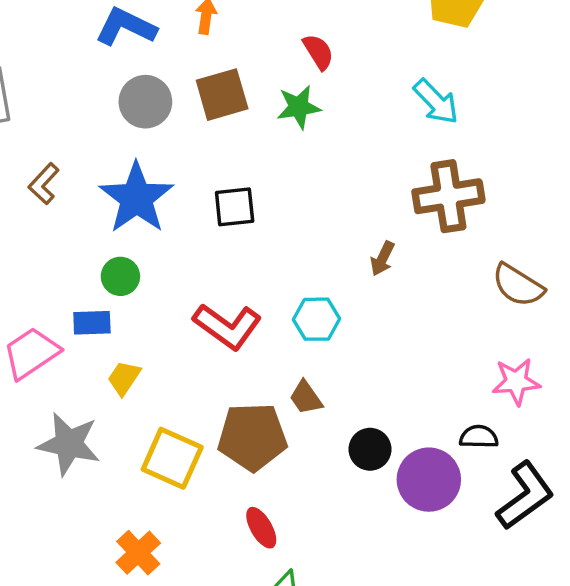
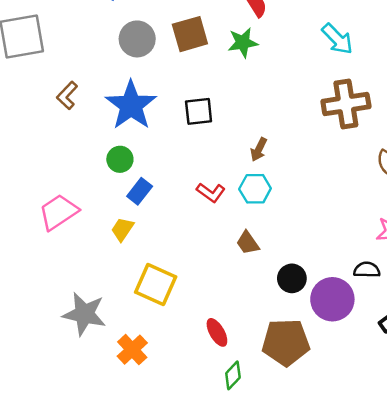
brown arrow: (382, 259) -> (259, 149), moved
blue rectangle: (92, 323) -> (140, 191), moved, turned -50
red L-shape: (227, 326) -> (211, 192), moved, size x0.6
brown pentagon: (252, 437) -> (286, 342), moved
gray star: (69, 444) -> (84, 314), moved

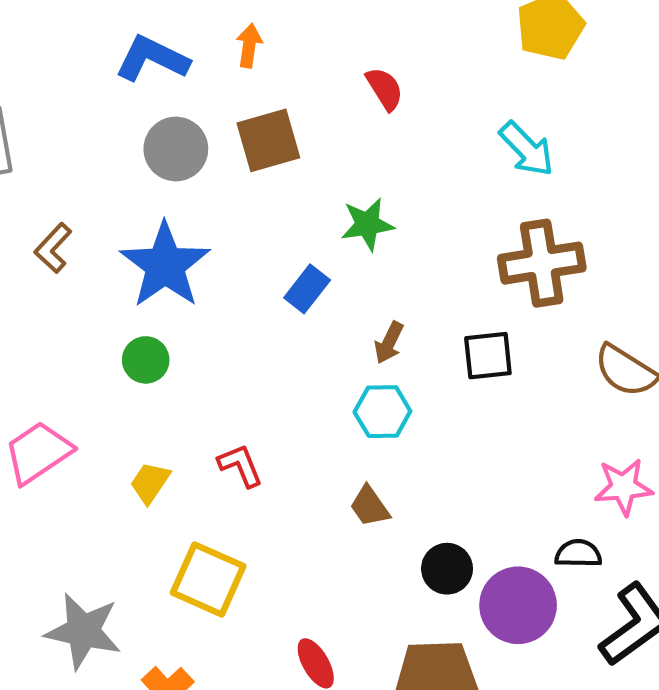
green star: (243, 43) -> (367, 224), moved
black square: (199, 111) -> (488, 356), moved
blue rectangle: (140, 191) -> (307, 289), moved
red L-shape: (211, 192) -> (240, 465), moved, turned -148

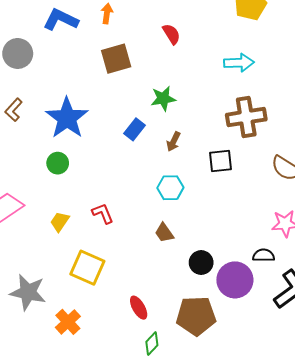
gray circle: (176, 149) -> (18, 53), moved
cyan arrow: (527, 149) -> (239, 63), turned -48
brown arrow: (389, 343) -> (173, 142), moved

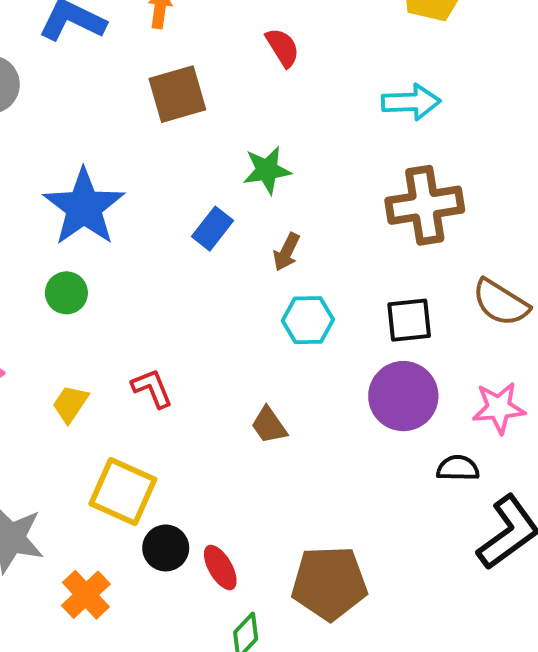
black square: (221, 161) -> (409, 320), moved
cyan hexagon: (170, 188) -> (308, 320), moved
black circle: (201, 263) -> (166, 548), moved
purple circle: (235, 280) -> (403, 396), moved

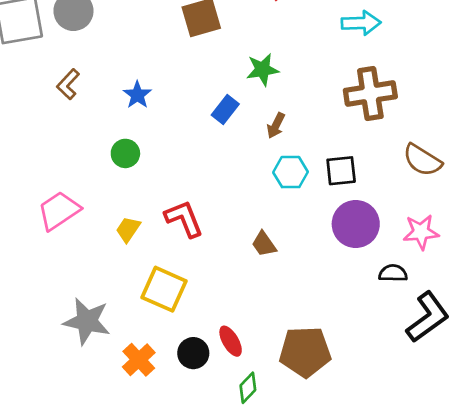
blue star: (84, 207) -> (137, 95), size x0.5
black square: (409, 320) -> (341, 171), moved
red L-shape: (152, 388) -> (184, 219), size x1.4
black circle: (166, 548) -> (193, 353), moved

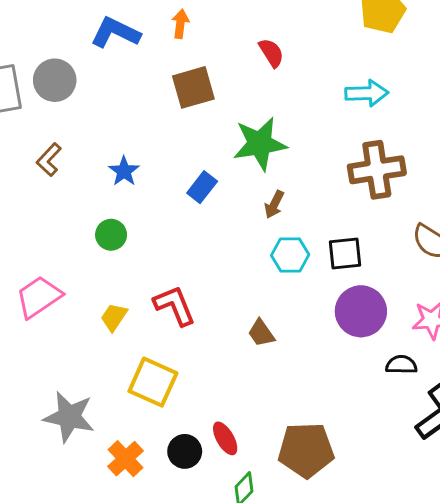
green star: (263, 70) -> (260, 144), size x1.5
blue rectangle: (225, 109) -> (202, 187), moved

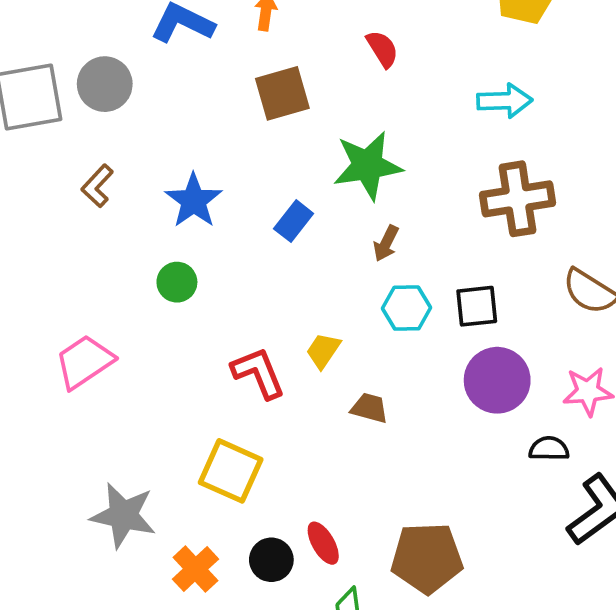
blue star: (124, 171) -> (194, 201), size x1.4
yellow trapezoid: (114, 317) -> (323, 351), moved
brown trapezoid: (261, 333) -> (369, 408), turned 140

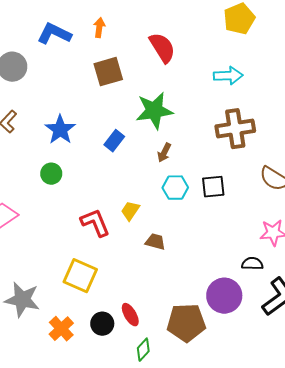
red semicircle: (382, 49) -> (162, 48), size x1.5
purple circle: (497, 380) -> (224, 296), moved

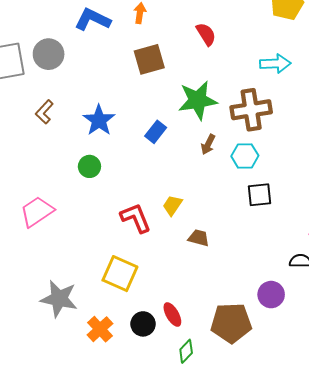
red semicircle: (162, 48) -> (206, 34), size x0.7
brown cross: (235, 129) -> (251, 110), moved
black square: (213, 187) -> (260, 195), moved
cyan hexagon: (175, 188) -> (245, 156), moved
purple circle: (224, 296) -> (271, 295), size x0.7

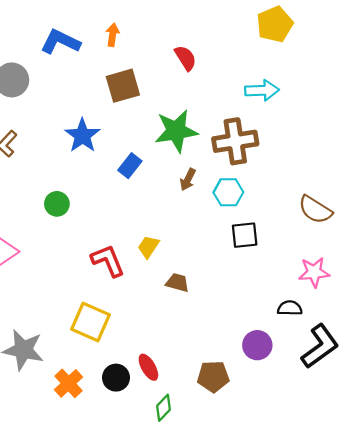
blue star: (99, 120) -> (82, 136), moved
brown pentagon: (231, 323) -> (213, 376), size x0.7

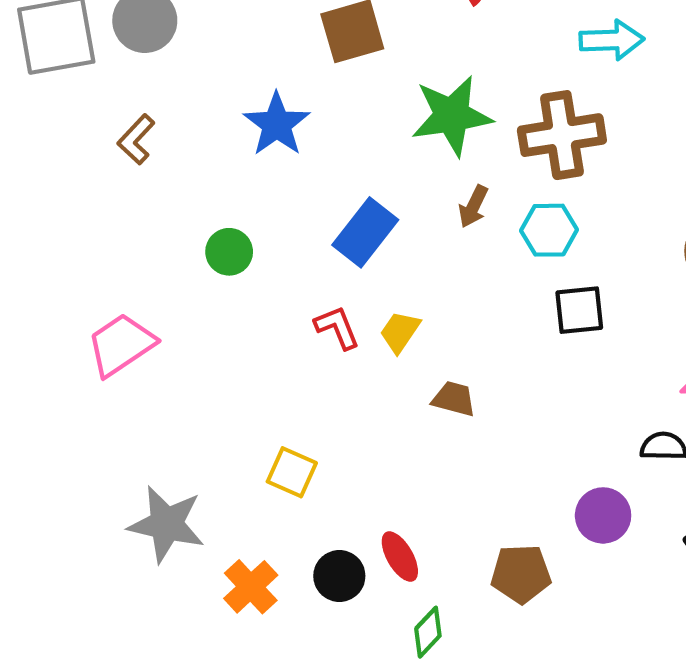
blue rectangle: (130, 166) -> (365, 232), moved, size x1.4
red L-shape: (108, 261) -> (337, 327), moved, size x0.7
yellow square: (91, 322) -> (292, 472), size x0.7

